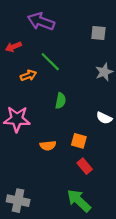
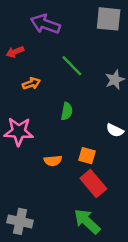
gray square: (98, 33) -> (109, 19), moved, size x1.5
green line: (50, 62) -> (72, 66), moved
red rectangle: (85, 166) -> (93, 183), size x1.5

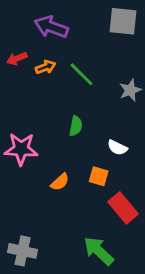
orange arrow: (31, 83) -> (46, 67), moved
white semicircle: (115, 130) -> (117, 148), moved
orange semicircle: (53, 161) -> (60, 182), turned -36
red rectangle: (93, 183) -> (123, 208), moved

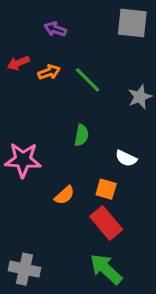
purple arrow: (51, 27) -> (55, 29), size x0.6
red rectangle: (123, 208) -> (106, 223), moved

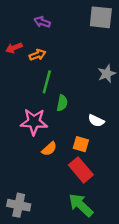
green line: (88, 80) -> (47, 82), moved, turned 60
pink star: (23, 160) -> (34, 122), moved

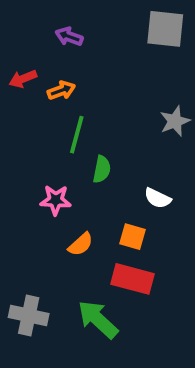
pink star: (34, 122) -> (56, 200), size x0.7
red rectangle: (81, 170) -> (133, 279), turned -35
gray cross: (19, 205) -> (29, 315), moved
green arrow: (81, 205) -> (98, 319), moved

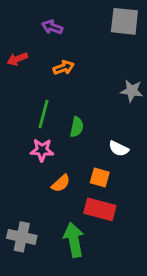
orange arrow: (61, 90) -> (64, 68), moved
gray star: (175, 121) -> (132, 91), turned 30
green line: (77, 135) -> (43, 114), moved
green arrow: (98, 319) -> (74, 240), turned 36

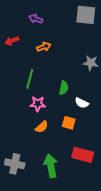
green semicircle: (77, 127) -> (64, 88), moved
pink star: (42, 150) -> (38, 104), moved
red rectangle: (100, 209) -> (83, 155), moved

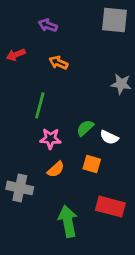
orange arrow: (44, 47) -> (58, 63), turned -136
green semicircle: (64, 88) -> (85, 128), moved, turned -144
gray cross: (15, 164) -> (20, 188), moved

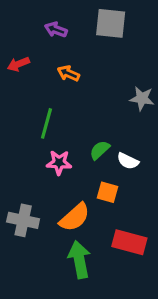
gray square: (114, 20) -> (111, 23), moved
orange semicircle: (56, 169) -> (75, 217), moved, size x1.5

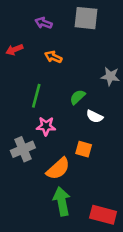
green semicircle: (100, 150) -> (78, 97), moved
white semicircle: (128, 161) -> (95, 116), moved
gray cross: (23, 220) -> (23, 149), moved, turned -35
red rectangle: (129, 242) -> (103, 215), moved

